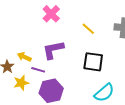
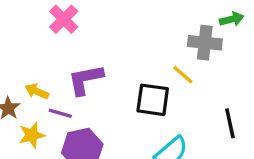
pink cross: (51, 14) -> (64, 19), moved
yellow line: (88, 29) -> (183, 75), moved

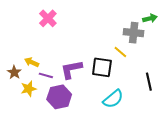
purple L-shape: (86, 80) -> (71, 69), moved

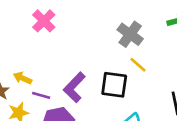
gray cross: (134, 33) -> (130, 34), moved, turned 30
purple L-shape: (71, 69) -> (74, 87), turned -35

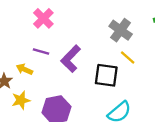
purple L-shape: (74, 87) -> (71, 59), moved
purple line: (41, 95) -> (41, 52), moved

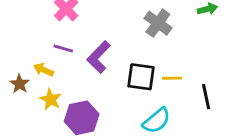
yellow line: (128, 57) -> (172, 78), moved, turned -42
yellow star: (21, 100) -> (51, 99), moved, turned -30

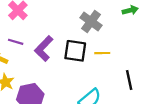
black square: (141, 77) -> (75, 51), moved
yellow line: (172, 78) -> (102, 53), moved

